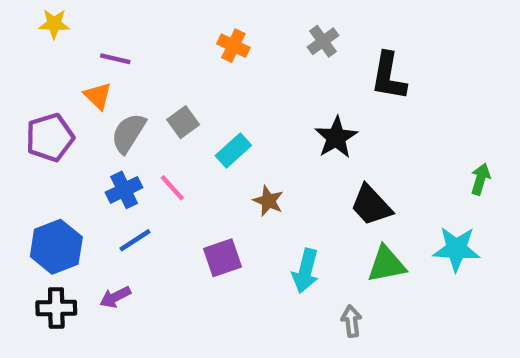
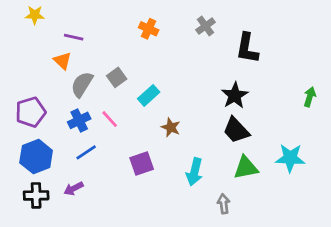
purple pentagon: (50, 137) -> (31, 112), moved
black star: (336, 137) -> (235, 95), moved
green arrow: (480, 179) -> (310, 97), moved

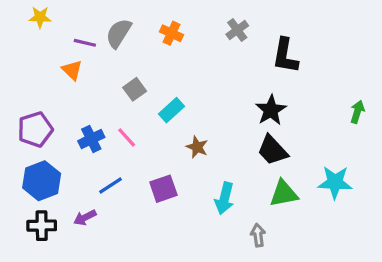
gray semicircle: (82, 84) -> (119, 33), moved
blue line: (86, 152) -> (111, 186), moved

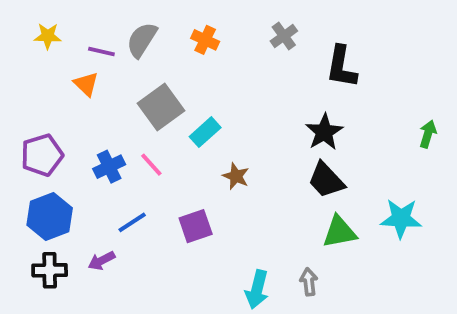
yellow star: (40, 17) -> (48, 36), moved
gray square: (135, 89) -> (161, 107), size x1.6
cyan arrow: (224, 198) -> (257, 289), moved

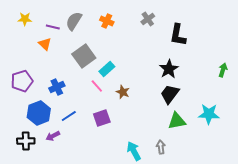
pink line: (151, 165) -> (97, 86), moved
black trapezoid: (326, 180) -> (170, 94), turned 80
blue hexagon: (50, 217) -> (39, 113), moved
cyan arrow: (257, 289) -> (134, 151), turned 138

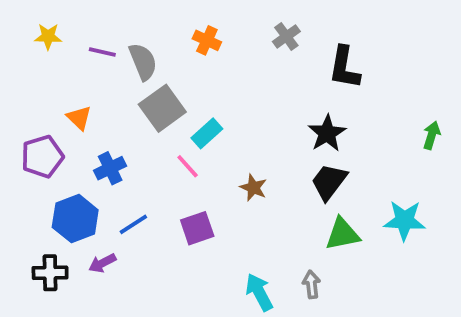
gray semicircle: (74, 21) -> (143, 62), moved, turned 126
orange triangle: (45, 44) -> (79, 118), moved
brown star: (123, 92) -> (253, 188), moved

